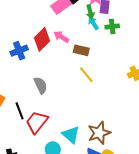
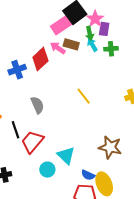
pink arrow: (61, 37) -> (58, 48), moved
brown rectangle: (81, 50) -> (71, 44), moved
brown star: (99, 133) -> (110, 147), moved, turned 30

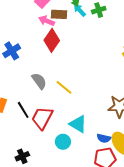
red diamond: (40, 59) -> (52, 40), moved
yellow line: (84, 96) -> (64, 87), moved

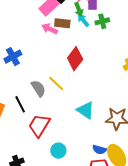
red diamond: (52, 40) -> (75, 59), moved
yellow line: (64, 87) -> (56, 84), moved
black line: (23, 110) -> (20, 104), moved
cyan triangle: (78, 124) -> (85, 110), moved

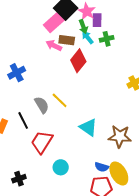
red diamond: (75, 59) -> (78, 61), moved

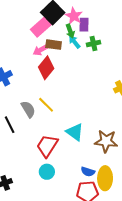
pink arrow: (54, 45) -> (41, 50), turned -56
red diamond: (78, 61) -> (46, 68), moved
red trapezoid: (42, 142) -> (47, 146), moved
yellow ellipse: (119, 173) -> (105, 178), turned 30

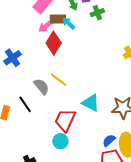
cyan arrow: (74, 42) -> (69, 23), moved
cyan circle: (47, 172) -> (60, 141), moved
blue semicircle: (88, 172) -> (109, 140), turned 128

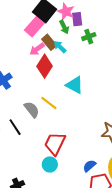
brown rectangle: (58, 19) -> (49, 42), turned 49
cyan triangle: (91, 103) -> (75, 85), moved
blue semicircle: (109, 140) -> (89, 166), moved

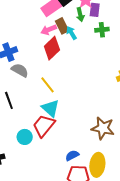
cyan triangle: (75, 85) -> (50, 108), moved
gray semicircle: (32, 110) -> (20, 70), moved, turned -36
cyan circle: (50, 165) -> (25, 137), moved

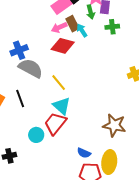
red diamond: (52, 48) -> (63, 46), turned 60
gray semicircle: (20, 70) -> (31, 68), size x1.4
blue semicircle: (72, 155) -> (84, 153), turned -128

